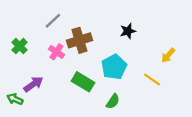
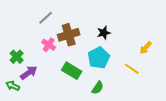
black star: (128, 31) -> (104, 33), moved
green cross: (20, 46) -> (17, 57), moved

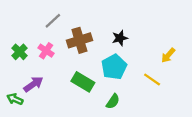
pink cross: (49, 45) -> (46, 51), moved
green cross: (17, 57) -> (20, 52), moved

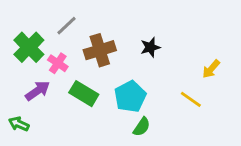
green cross: (20, 52) -> (29, 47), moved, size x1.5
cyan pentagon: (114, 67) -> (130, 96), moved
green rectangle: (83, 82) -> (84, 94), moved
purple arrow: (33, 84) -> (38, 91), moved

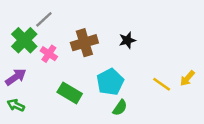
gray line: (67, 26) -> (44, 19), moved
yellow arrow: (211, 69) -> (187, 78), moved
purple arrow: (38, 91) -> (16, 77), moved
green rectangle: (84, 94) -> (70, 93), moved

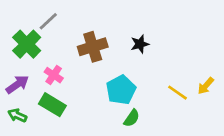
pink cross: (49, 54) -> (54, 75), moved
green rectangle: (70, 93) -> (52, 105), moved

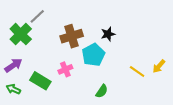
pink cross: (54, 75) -> (65, 69), moved, turned 32
cyan pentagon: (121, 90) -> (93, 55), moved

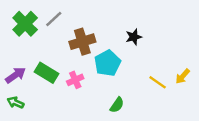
gray line: (37, 16) -> (54, 19), moved
green cross: (21, 34) -> (25, 24), moved
black star: (108, 34) -> (134, 37), moved
green rectangle: (40, 81) -> (47, 73), moved

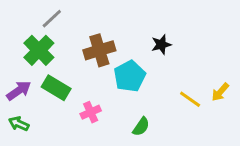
gray line: (54, 19) -> (52, 19), moved
green cross: (25, 24) -> (39, 50), moved
pink cross: (75, 80) -> (91, 112), moved

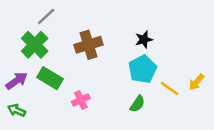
cyan pentagon: (130, 76) -> (143, 69), moved
green semicircle: (141, 127) -> (137, 104), moved

